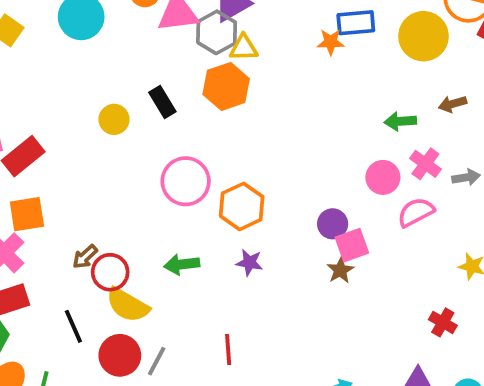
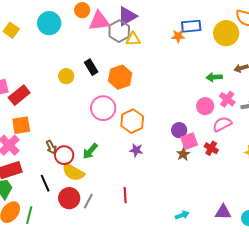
orange hexagon: (226, 86) -> (120, 77), moved
brown arrow: (85, 257) -> (51, 147), turned -72
green arrow: (182, 264) -> (90, 151), moved, turned -42
red cross: (443, 322) -> (211, 148), moved

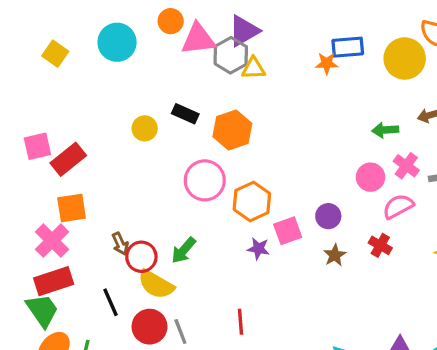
black rectangle: (91, 67) -> (185, 114), turned -35
pink square: (189, 141) -> (288, 231), moved
gray line: (88, 201) -> (180, 332), turned -49

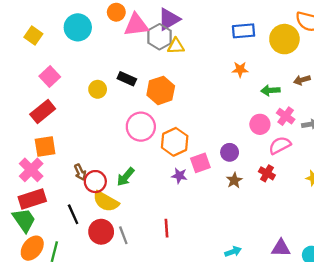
orange star: (327, 63) -> (240, 69), moved
pink square: (37, 146) -> (50, 76), moved, turned -30

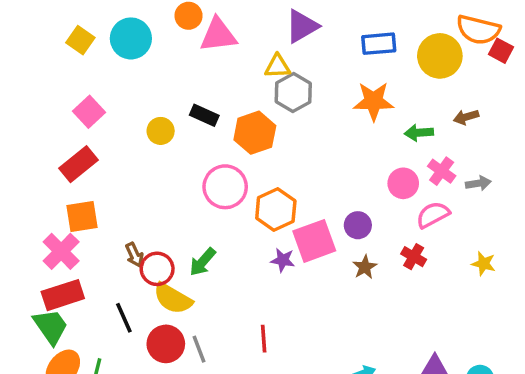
purple triangle: (169, 19) -> (302, 26), moved
yellow square: (33, 36) -> (80, 40), moved
gray hexagon: (159, 37) -> (293, 93), moved
orange star: (240, 69) -> (374, 101), size x1.6
pink square: (200, 163) -> (314, 241), size x1.4

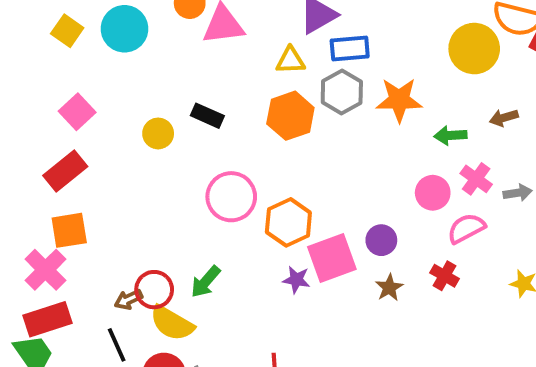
blue rectangle: (379, 44) -> (350, 49), moved
gray hexagon: (293, 93) -> (342, 92), moved
orange hexagon: (255, 133) -> (290, 116), moved
brown arrow: (134, 255) -> (128, 299), moved, turned 90

